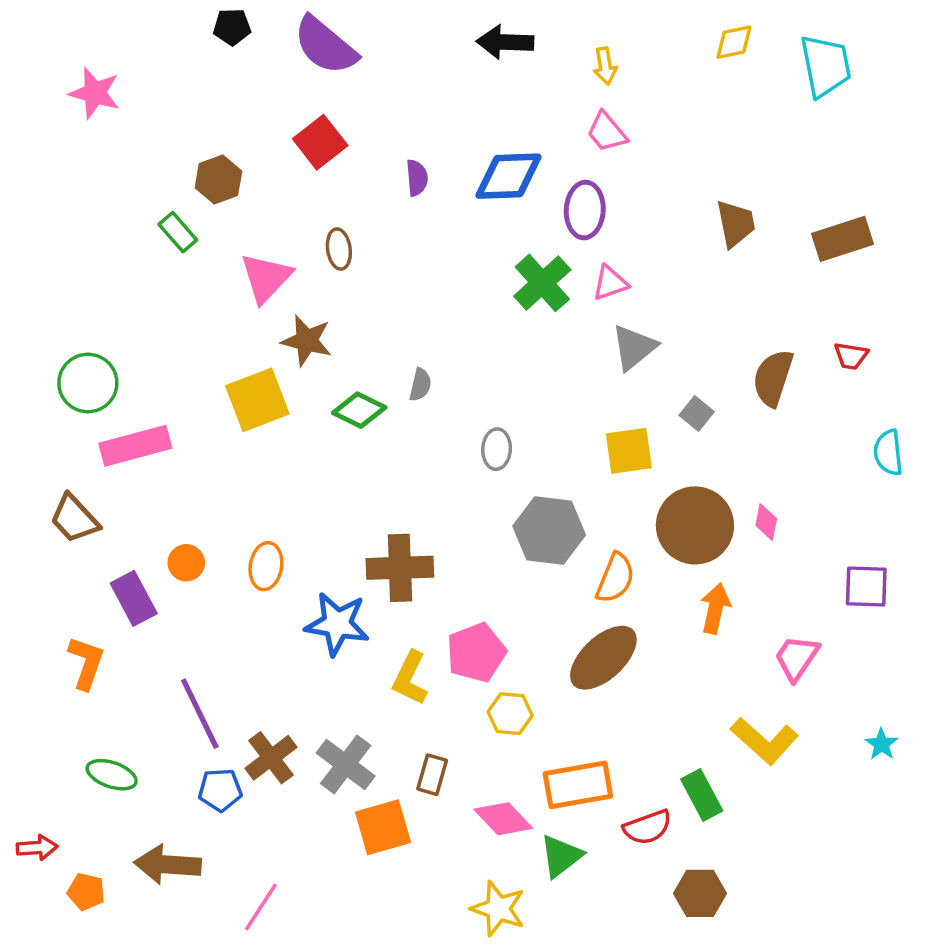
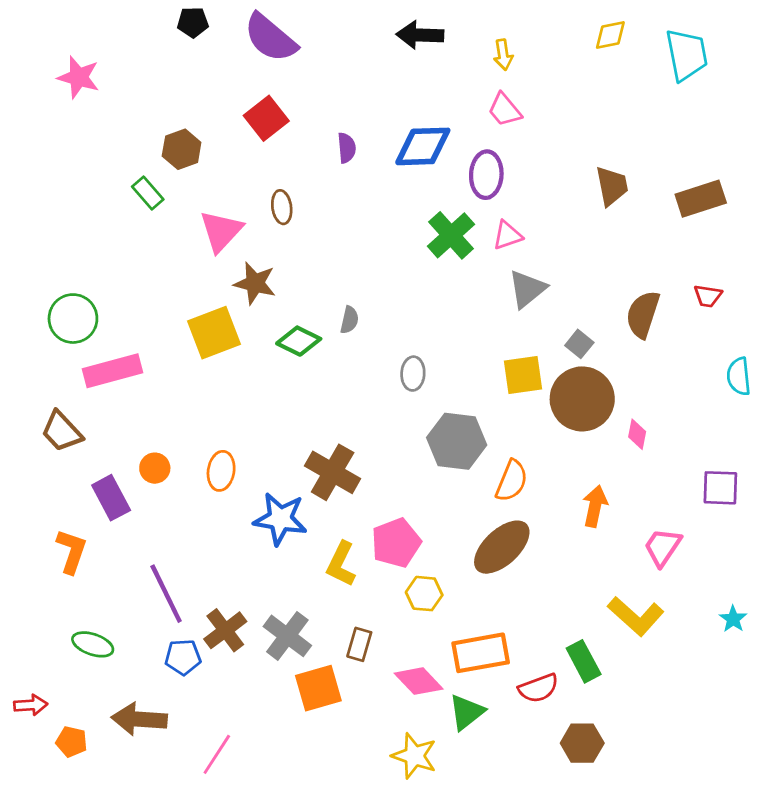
brown circle: (695, 525) -> (582, 399), moved
brown cross: (400, 568) -> (333, 472), turned 32

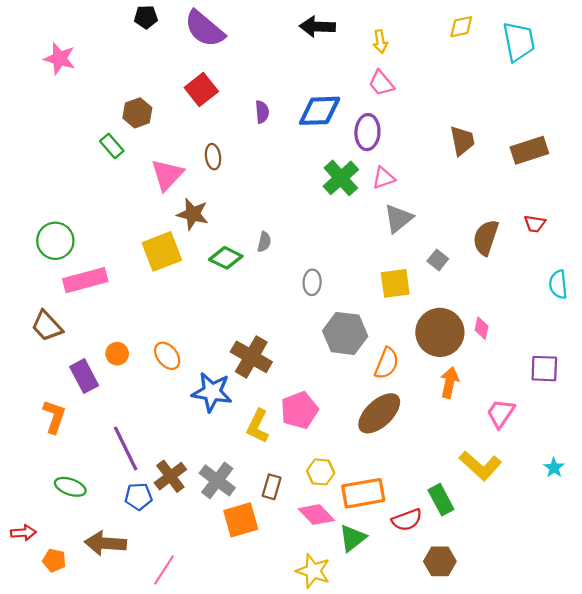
brown circle: (582, 399) -> (440, 332), moved
orange ellipse: (221, 471) -> (167, 356), turned -48
yellow hexagon: (424, 594) -> (321, 472), moved

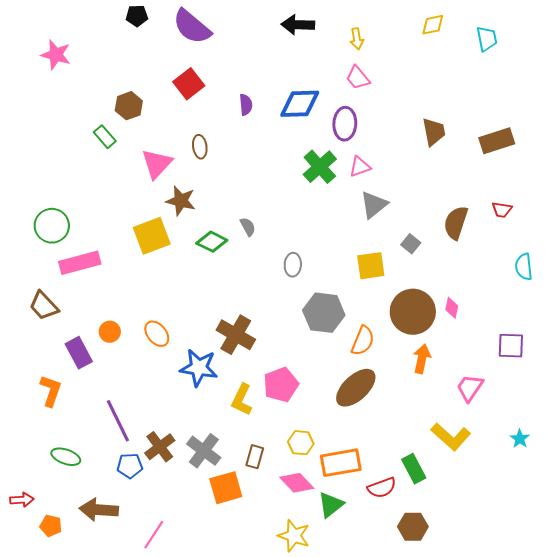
cyan trapezoid: (519, 42) -> (487, 39), size x0.7
gray semicircle: (264, 242) -> (248, 227), turned -42

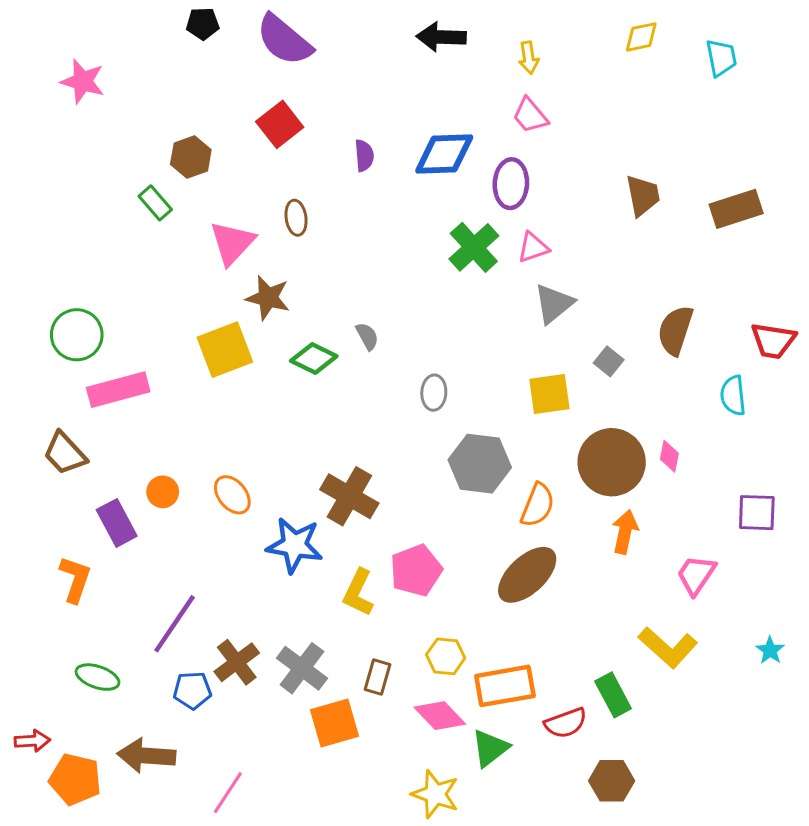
red trapezoid: (502, 210) -> (773, 341), moved, size x1.5
cyan semicircle: (524, 267) -> (733, 396), moved
purple line: (118, 421) -> (175, 624), turned 60
orange pentagon: (51, 526) -> (75, 779), size x1.6

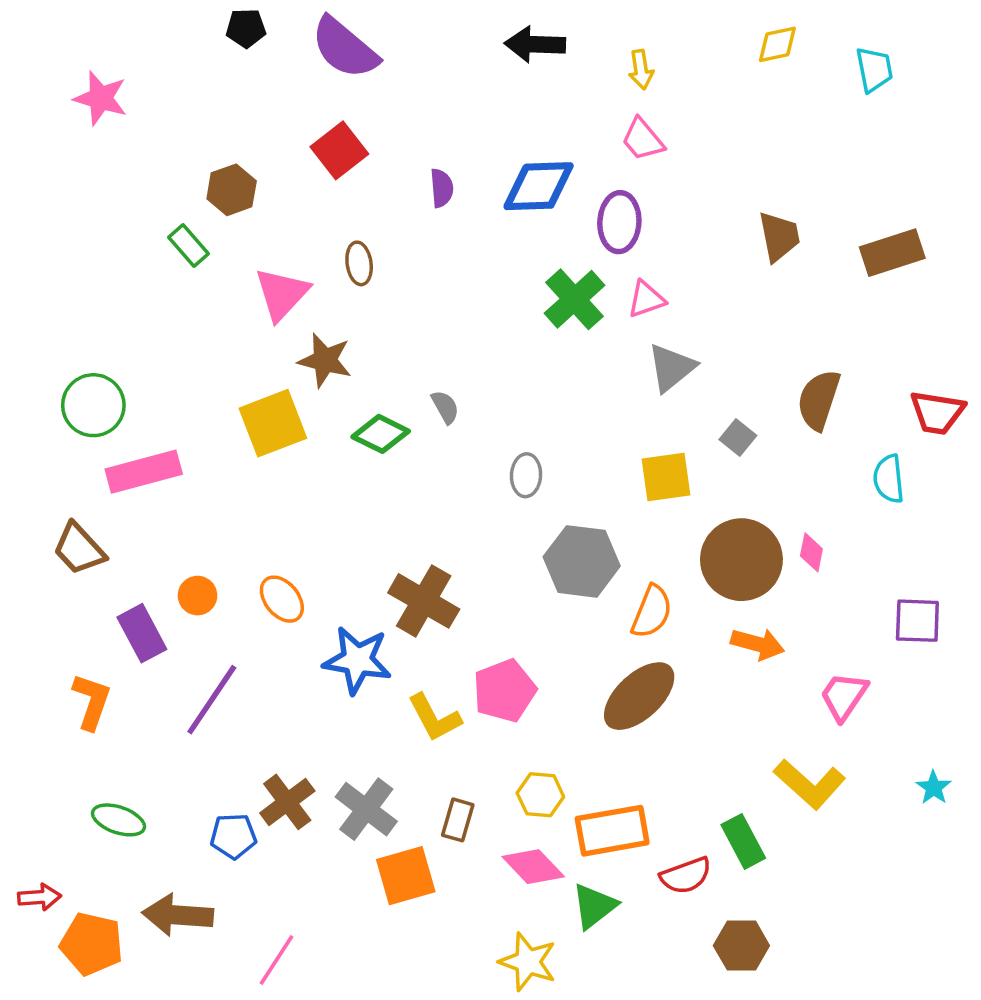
orange arrow: (625, 532) -> (758, 644), turned 93
yellow L-shape: (358, 593) -> (434, 718), turned -54
purple line: (175, 624) -> (212, 700), moved

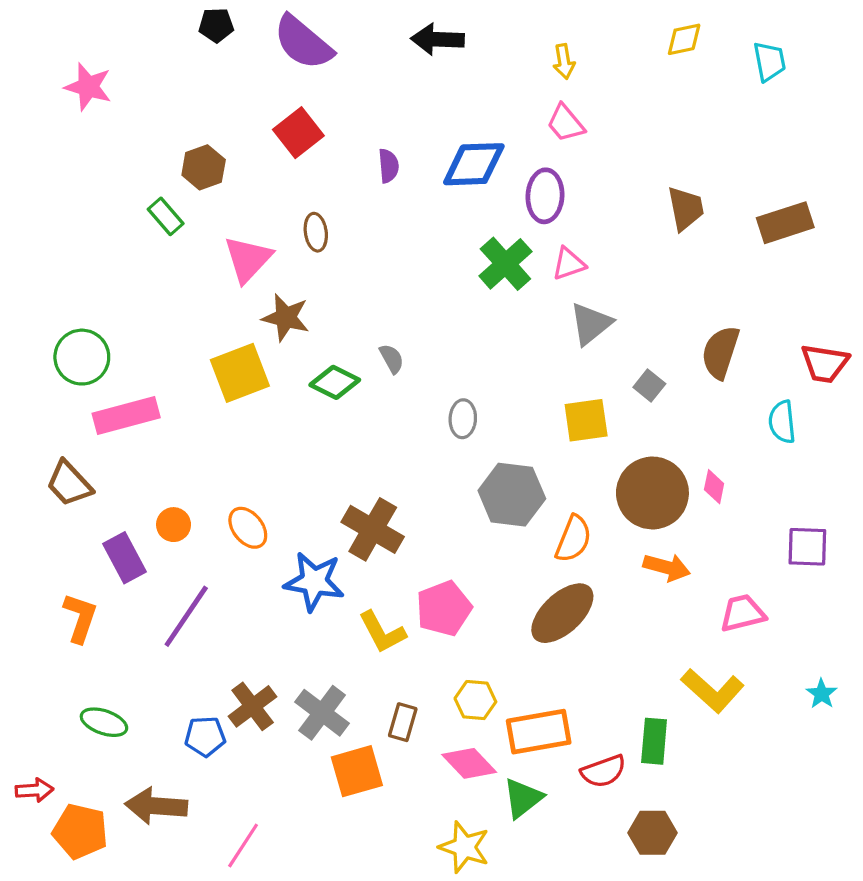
black arrow: (535, 44) -> (437, 39), moved
pink trapezoid: (844, 696) -> (743, 613), turned 42
green rectangle: (743, 841) -> (654, 741), turned 33

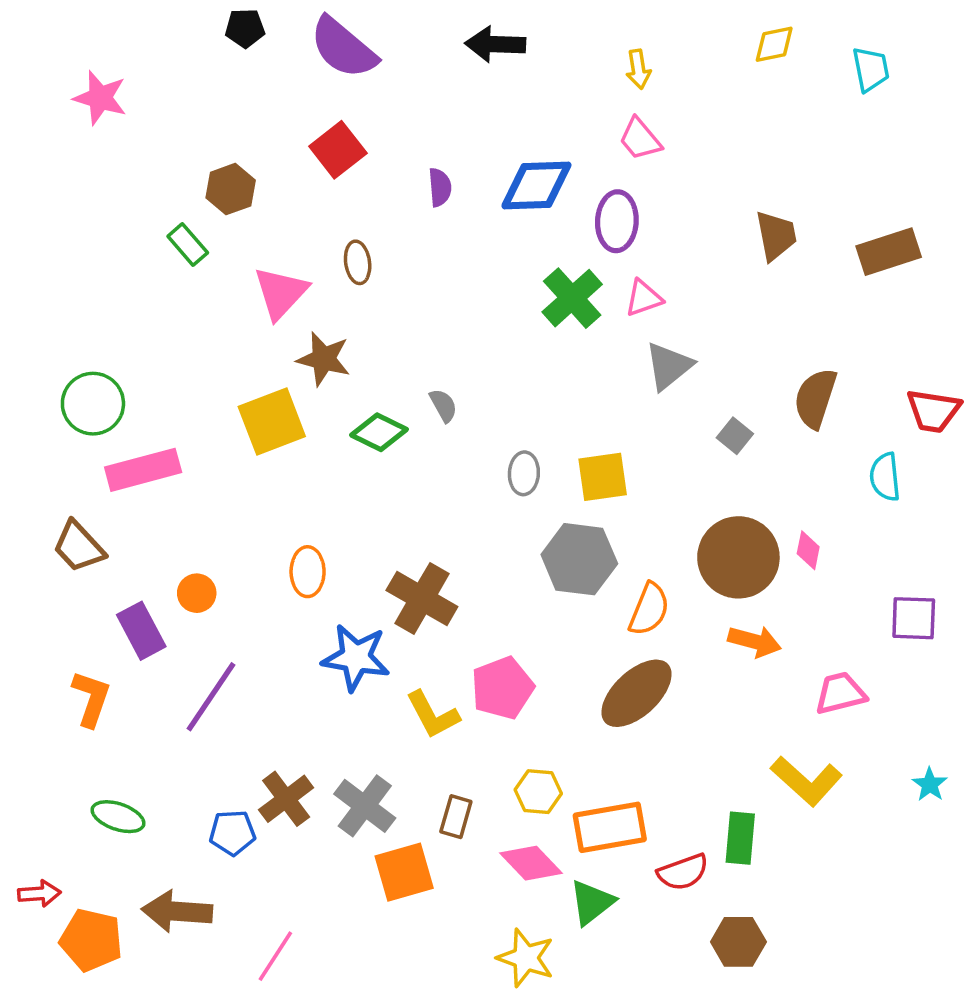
yellow square: (586, 420) -> (603, 477), moved
orange ellipse: (248, 528) -> (308, 572), moved, turned 39

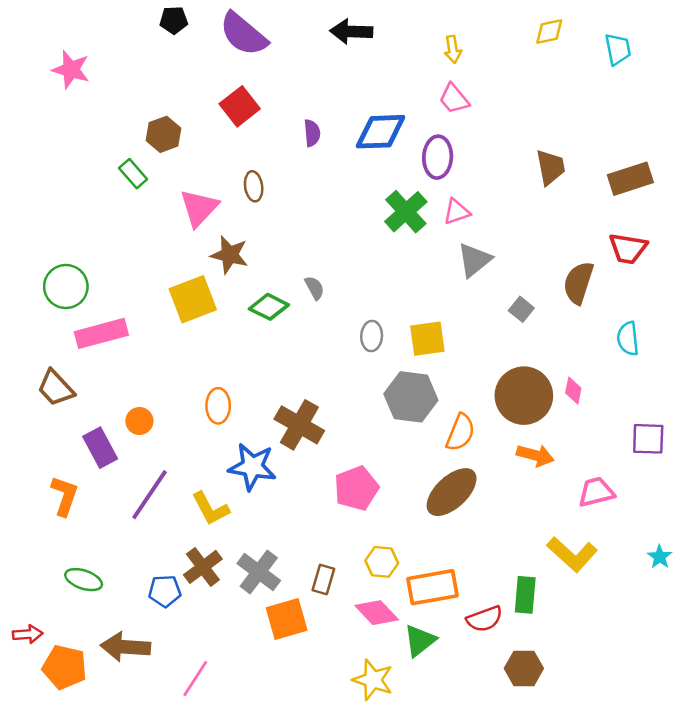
red trapezoid: (933, 411) -> (628, 248), moved
yellow L-shape: (433, 715) -> (210, 509), moved

